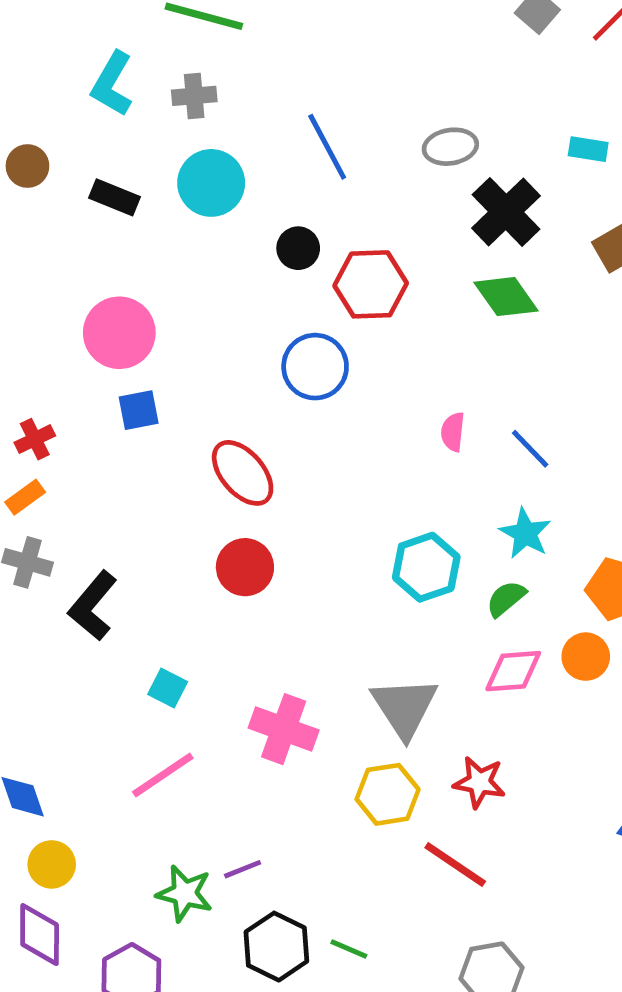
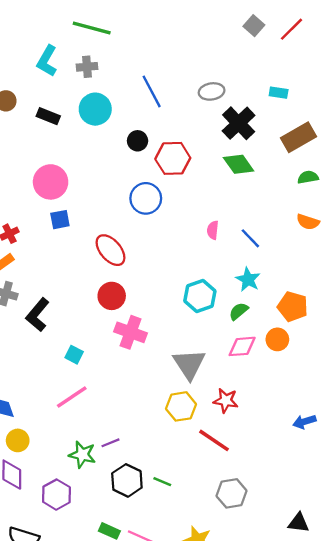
pink cross: (284, 729) -> (130, 332), moved

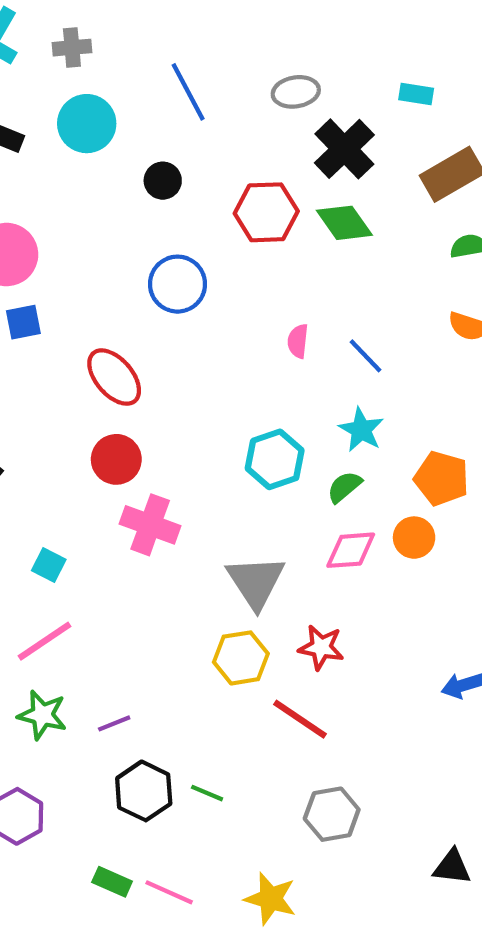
red hexagon: (173, 158) -> (266, 212), moved
green star: (82, 455) -> (42, 715), moved

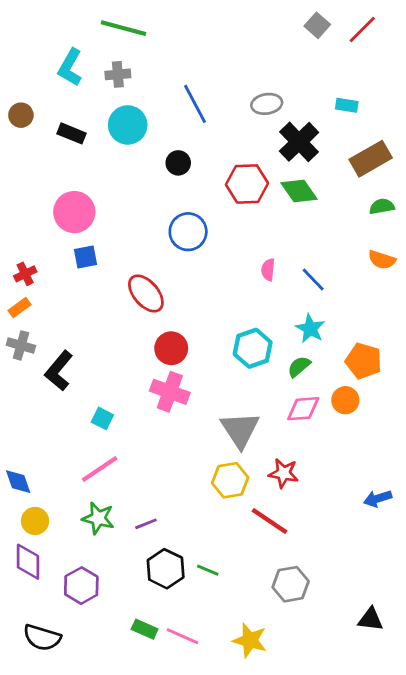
red circle: (116, 459) -> (171, 348), moved

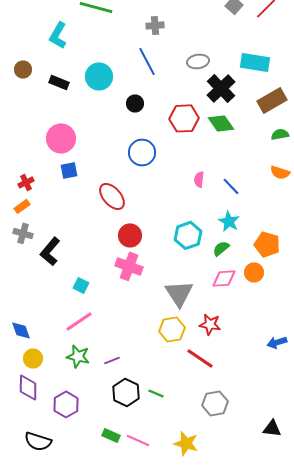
gray cross: (118, 74) -> (155, 25), moved
cyan rectangle: (347, 105) -> (255, 62), size x1.8

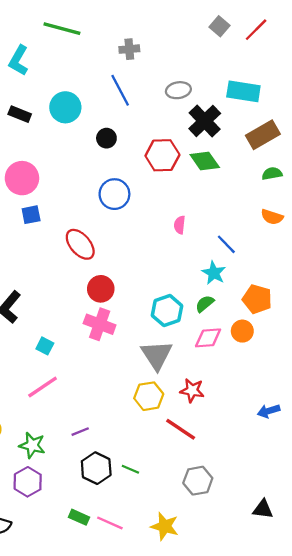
blue line: (231, 186) -> (226, 244), moved
cyan hexagon: (188, 235) -> (167, 311), moved
green star: (78, 356) -> (32, 445), moved

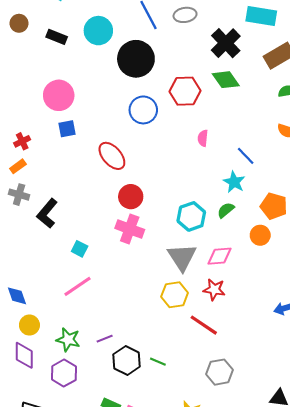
gray ellipse: (178, 90) -> (185, 15), moved
black circle: (106, 138) -> (136, 59), size x2.0
red hexagon: (162, 155) -> (185, 91), moved
pink diamond: (208, 338) -> (219, 256), moved
purple line: (80, 432) -> (105, 339), moved

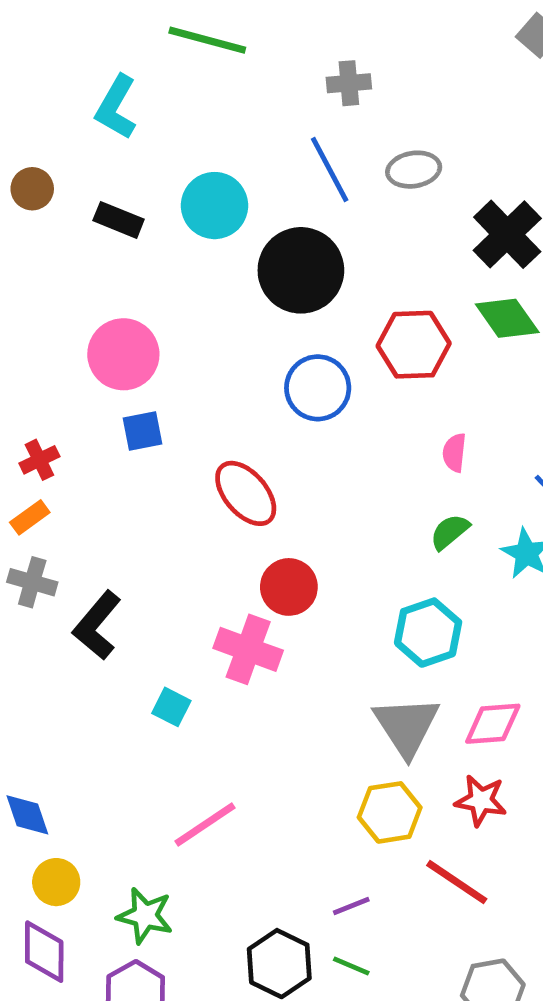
green semicircle: (226, 210) -> (450, 532), moved
pink cross: (130, 229) -> (248, 649), moved
pink line: (77, 286) -> (205, 824), moved
purple line: (105, 339) -> (351, 906), moved

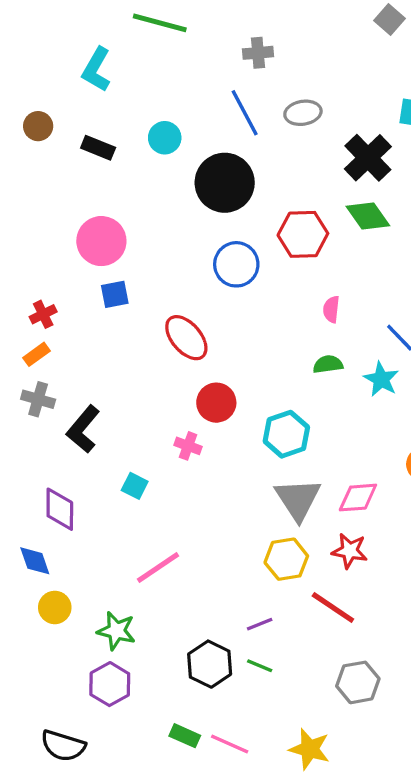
cyan circle: (215, 206) -> (165, 138), size x0.7
green semicircle: (450, 532) -> (328, 364), turned 32
cyan hexagon: (428, 633) -> (286, 434), moved
pink cross: (248, 649) -> (188, 446), size x0.6
purple diamond: (44, 952) -> (60, 509), moved

